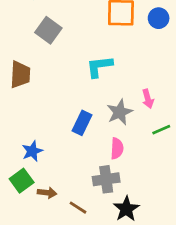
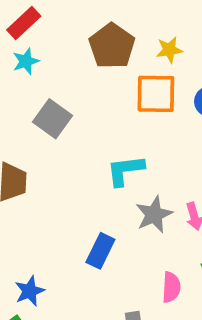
gray star: (120, 112) -> (154, 214), moved
pink semicircle: (117, 148) -> (171, 287), moved

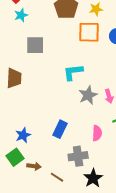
gray square: (53, 119) -> (35, 45), turned -36
blue rectangle: (100, 251) -> (60, 129), moved

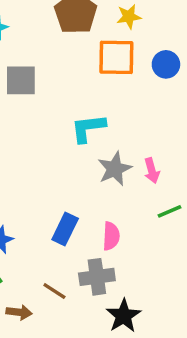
pink semicircle: (97, 133) -> (111, 236), moved
brown arrow: (34, 166) -> (19, 312), moved
brown line: (57, 177) -> (54, 291), moved

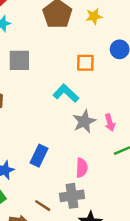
orange square: (116, 57) -> (85, 63), moved, size x0.7
cyan L-shape: (88, 128) -> (66, 93), turned 50
blue rectangle: (65, 229) -> (39, 156), moved

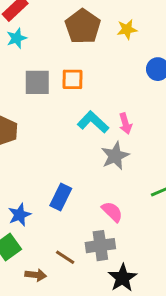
orange square: (85, 63) -> (72, 79), moved
pink arrow: (110, 123) -> (125, 123), moved
pink semicircle: (82, 168) -> (112, 212), turned -48

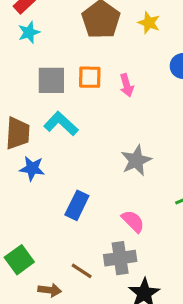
yellow star: (127, 29) -> (149, 23), turned 30
cyan L-shape: (93, 122) -> (61, 124), moved
pink arrow: (125, 123) -> (127, 85), moved
blue star: (20, 215) -> (32, 168), moved, turned 30

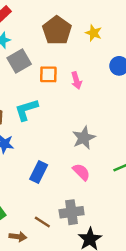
gray square: (51, 80) -> (19, 61), moved, turned -30
cyan L-shape: (61, 124) -> (26, 110), turned -60
pink semicircle: (133, 221) -> (81, 172), moved

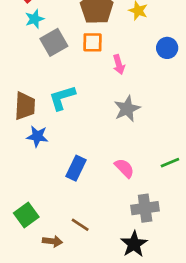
orange square: (48, 74) -> (93, 42), moved
gray star: (84, 138) -> (127, 109), moved
gray cross: (72, 212) -> (145, 208), moved

